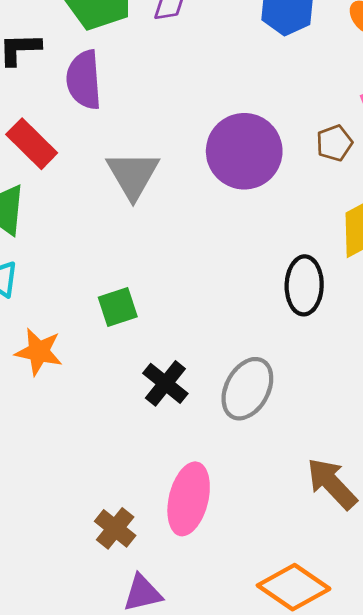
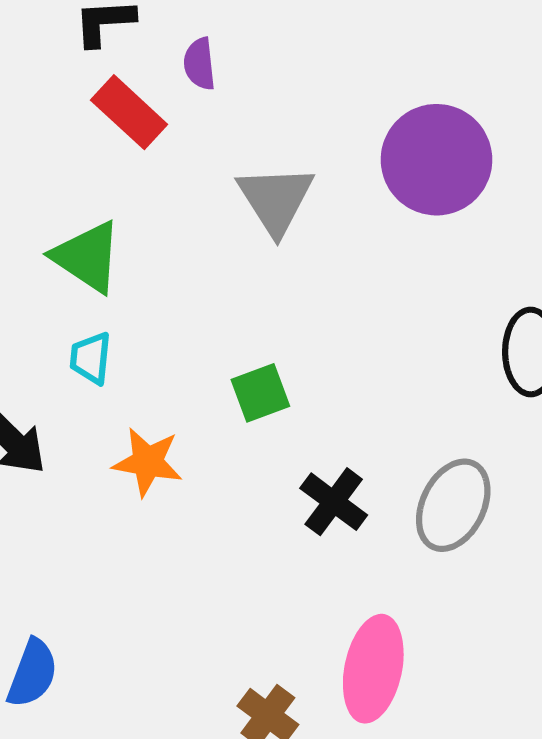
purple semicircle: (84, 80) -> (199, 64), size x0.6
red rectangle: (32, 144) -> (129, 112), moved

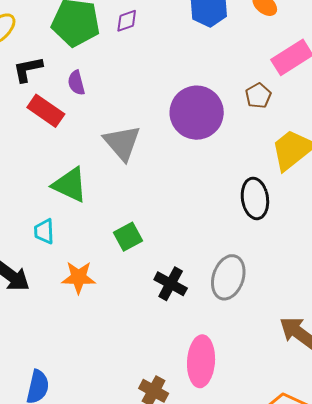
green triangle: (87, 257) -> (70, 185), moved

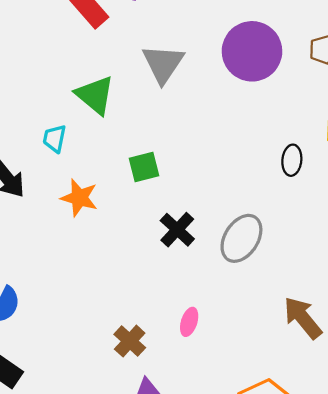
black ellipse: (255, 198) -> (292, 160), size x0.7
pink ellipse: (201, 361) -> (189, 322), size x0.5

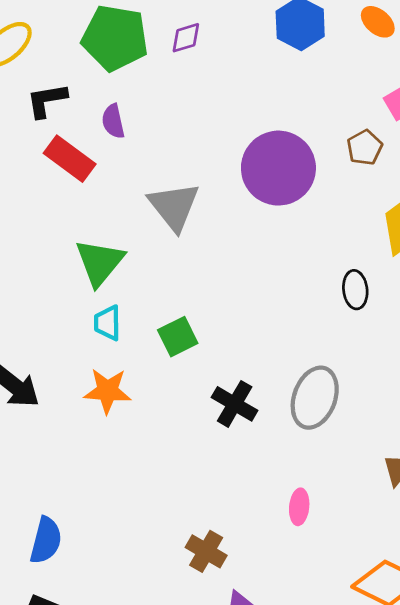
green triangle: (95, 95) -> (100, 262), turned 42
cyan trapezoid: (54, 139) -> (107, 323), moved
pink ellipse: (189, 322) -> (299, 507), moved

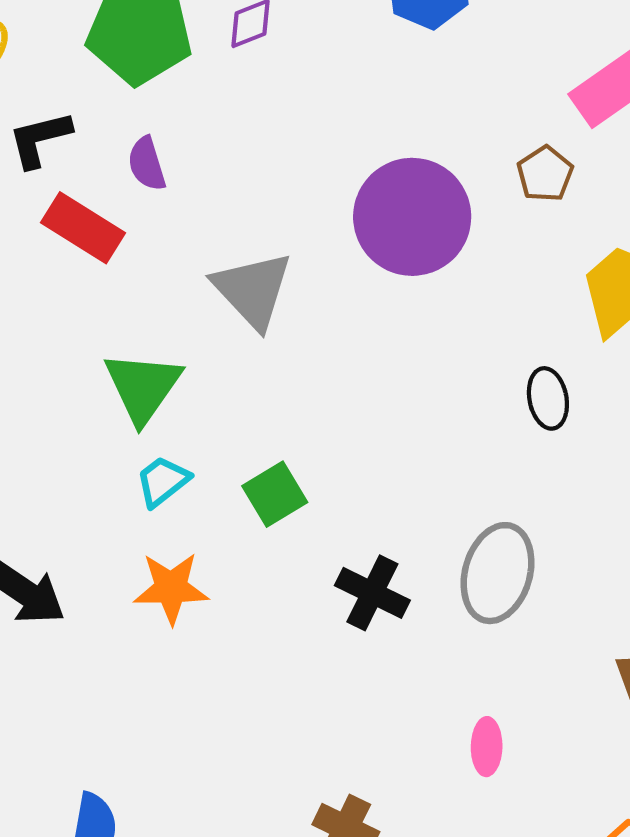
cyan trapezoid: (107, 323) -> (163, 481), turned 57

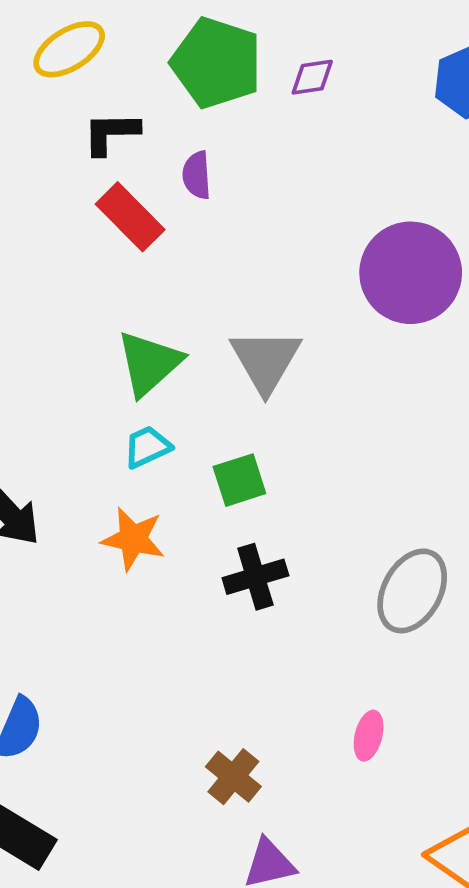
gray triangle: (253, 290) -> (266, 361), moved
black cross: (372, 593) -> (255, 577), moved, turned 34

